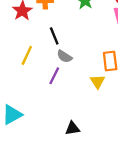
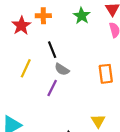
yellow triangle: (98, 82) -> (98, 121), moved

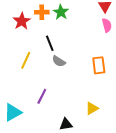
green star: (82, 16) -> (61, 12), moved
purple line: (52, 88) -> (42, 96), moved
yellow triangle: (98, 121) -> (92, 108), turned 32

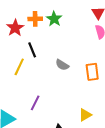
black line: (50, 43) -> (32, 50), moved
gray semicircle: (59, 61) -> (62, 65), moved

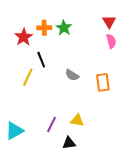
purple line: (35, 103) -> (51, 125), moved
yellow triangle: (85, 115) -> (77, 120), moved, turned 40

